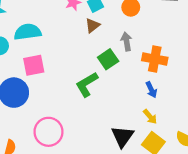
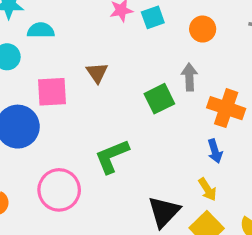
brown triangle: (92, 25) -> (97, 73), moved, turned -35
cyan semicircle: (28, 32) -> (41, 30), moved, size x0.7
green L-shape: (87, 84) -> (112, 156), moved

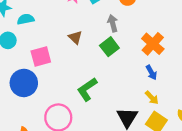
brown triangle: (97, 73) -> (75, 37), moved
gray arrow: (189, 77) -> (113, 23), moved
orange cross: (226, 108) -> (153, 44), turned 35

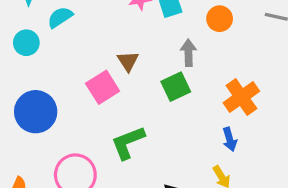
cyan semicircle: (26, 19) -> (60, 17), turned -35
pink square: (41, 56) -> (103, 87), moved, turned -30

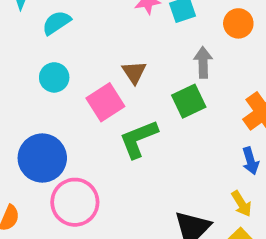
cyan circle: (26, 43) -> (54, 77), moved
blue circle: (36, 112) -> (42, 158), moved
green L-shape: (128, 143) -> (138, 139), moved

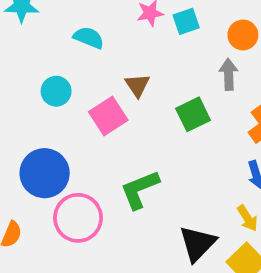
cyan semicircle: (56, 23) -> (89, 38), moved, turned 56
gray arrow: (203, 62) -> (229, 74), moved
green L-shape: (138, 139) -> (140, 189), moved

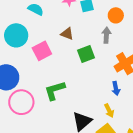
brown triangle: (137, 85) -> (67, 34), moved, turned -40
cyan circle: (56, 91) -> (16, 35), size x1.5

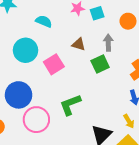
gray arrow: (106, 35) -> (108, 43), moved

